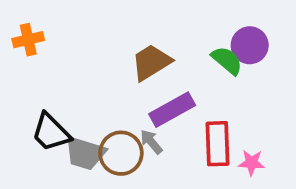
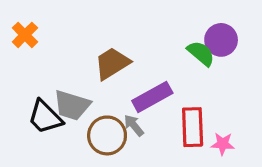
orange cross: (28, 40) -> (25, 35), turned -32
brown trapezoid: (151, 62) -> (112, 63), moved
gray trapezoid: (85, 153) -> (72, 105), moved

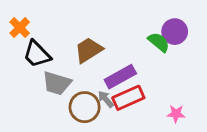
black trapezoid: (45, 117) -> (37, 54), moved
red rectangle: (193, 127) -> (128, 98), moved, turned 68

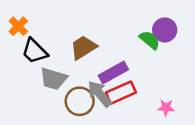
gray arrow: (106, 99) -> (100, 94), size x1.6

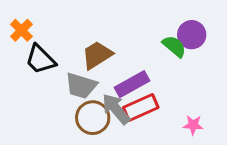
gray trapezoid: (53, 79) -> (81, 86), moved

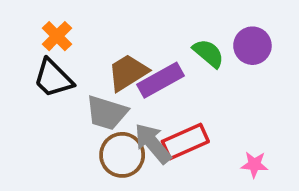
orange cross: (21, 30) -> (57, 36), moved
green semicircle: (174, 46) -> (208, 53), moved
purple rectangle: (132, 84) -> (160, 80), moved

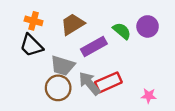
orange cross: (57, 36) -> (34, 21), turned -30
brown trapezoid: (128, 73) -> (73, 24), moved
brown circle: (122, 155) -> (58, 88), moved

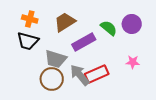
black trapezoid: (31, 45) -> (28, 41), turned -30
pink star: (149, 96) -> (133, 62), moved

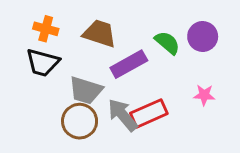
brown trapezoid: (65, 22) -> (100, 33), turned 50

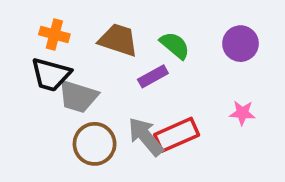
green semicircle: (167, 43) -> (175, 45), moved
purple rectangle: (129, 64) -> (153, 76), size x0.7
gray trapezoid: (86, 90) -> (78, 96), moved

